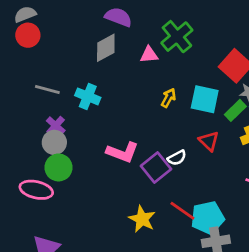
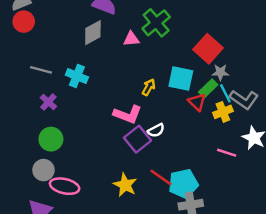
yellow arrow: (169, 98) -> (149, 87), moved
red triangle: (209, 141) -> (197, 102), moved
gray circle: (54, 142) -> (43, 170), moved
pink L-shape: (123, 152) -> (128, 114), moved
pink ellipse: (36, 190) -> (65, 186), moved

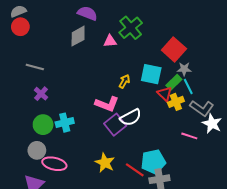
cyan cross: (77, 76) -> (65, 123), moved, turned -36
gray L-shape: (244, 100) -> (202, 108), moved
yellow cross: (223, 112) -> (176, 102), moved
white semicircle: (156, 130) -> (131, 117), size x1.5
red line: (161, 177) -> (135, 170), moved

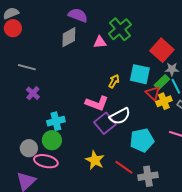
green circle: (43, 125) -> (52, 140), moved
cyan pentagon: (153, 162) -> (142, 140), moved

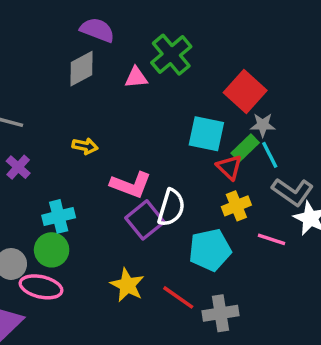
yellow arrow: (114, 81) -> (85, 146), moved, turned 72
yellow cross: (164, 101) -> (236, 206), moved
white semicircle: (120, 116) -> (171, 208), turned -45

